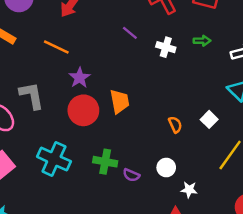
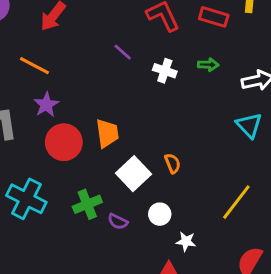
purple star: (80, 78) -> (46, 105), moved
white square: (209, 119) -> (133, 174), moved, size x1.6
green cross: (105, 162) -> (87, 204), turned -35

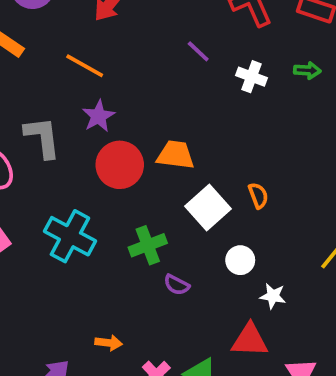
orange trapezoid: (107, 133) -> (176, 155), turned -76
purple semicircle: (118, 222) -> (177, 285), moved

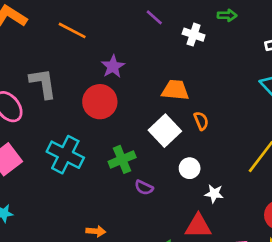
green arrow: (307, 70) -> (227, 15), moved
purple star: (98, 116) -> (113, 66), moved
orange trapezoid: (176, 155) -> (175, 90), moved

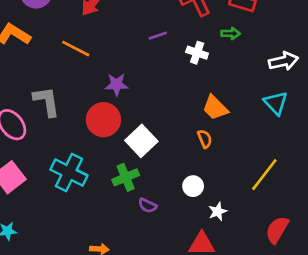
purple line: (154, 17) -> (158, 36), turned -60
purple star: (113, 66) -> (117, 84), turned 30
orange trapezoid: (175, 90) -> (215, 108), moved, turned -140
white square: (165, 131) -> (141, 141), moved
white star: (214, 194) -> (218, 211), turned -30

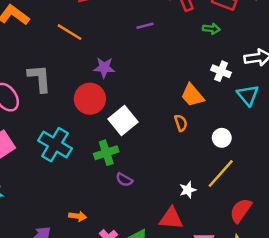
white cross: (197, 53) -> (221, 71), moved
yellow line: (264, 175) -> (221, 173), moved
white circle: (193, 186) -> (222, 138), moved

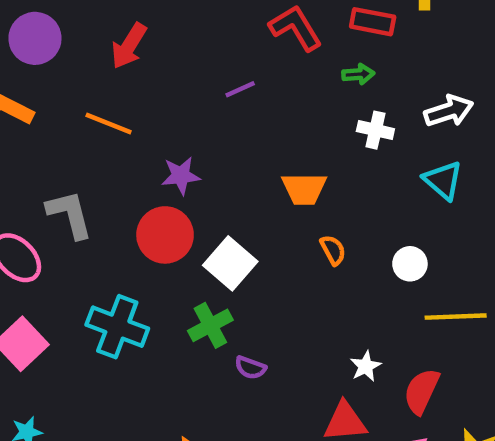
white cross: (221, 71) -> (375, 130), moved
orange trapezoid: (192, 95) -> (304, 189), moved, turned -40
yellow line: (221, 173) -> (456, 317), moved, turned 56
red semicircle: (241, 210) -> (422, 391), moved

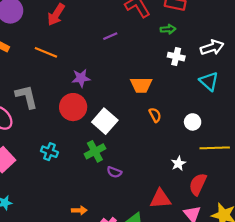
cyan cross: (117, 327) -> (49, 152), size x0.6
white star: (366, 366) -> (178, 163), moved

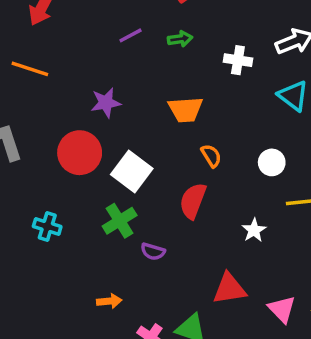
green arrow: (168, 29) -> (180, 39), moved
purple star: (81, 78) -> (106, 103), moved
red semicircle: (198, 184) -> (193, 201), moved
orange arrow: (79, 210) -> (109, 301), moved

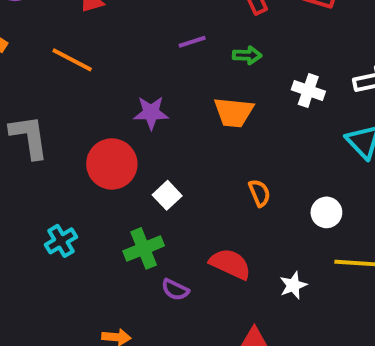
orange trapezoid: (186, 110) -> (234, 112), moved
white square: (132, 171) -> (167, 195), size x0.6
red semicircle: (193, 201) -> (230, 264), moved, turned 84
cyan cross: (47, 226) -> (61, 241), turned 32

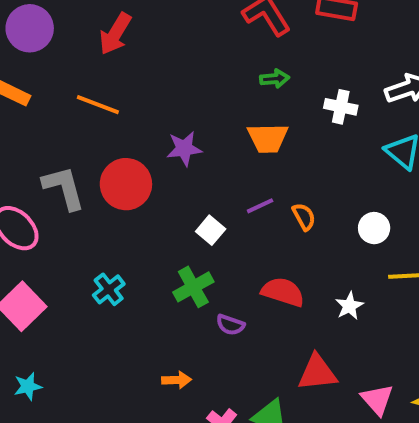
purple line: (192, 42) -> (260, 206), moved
red circle: (112, 164) -> (126, 184), moved

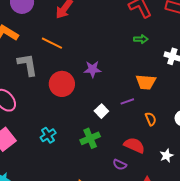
orange trapezoid: (268, 138) -> (146, 82), moved
gray L-shape: (64, 188) -> (27, 65), moved
orange semicircle: (304, 217) -> (151, 119), moved
purple semicircle: (230, 325) -> (120, 165), moved

